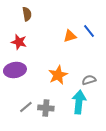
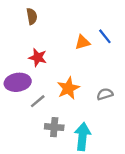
red star: (19, 42) -> (38, 58), moved
cyan arrow: (79, 102) -> (82, 137), moved
gray line: (26, 107) -> (38, 101), moved

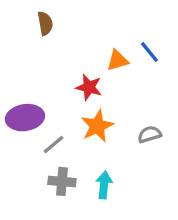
red star: (38, 58) -> (89, 87), moved
gray cross: (54, 127) -> (62, 181), moved
cyan arrow: (82, 137) -> (104, 185), moved, size x0.7

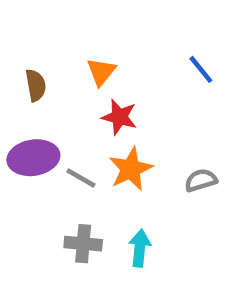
brown semicircle: (45, 23) -> (36, 85), moved
orange triangle: (117, 60) -> (101, 72), moved, turned -35
gray line: (54, 144) -> (81, 178), moved, turned 70

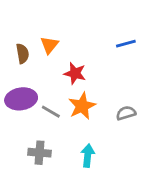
blue line: (201, 69) -> (126, 44), turned -66
orange triangle: (101, 72) -> (49, 45), moved
gray cross: (83, 244) -> (39, 153), moved

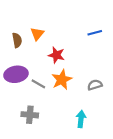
cyan arrow: (88, 156) -> (81, 119), moved

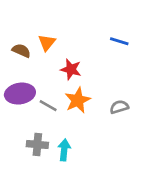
blue line: (95, 33) -> (119, 41), turned 32
brown semicircle: (17, 40) -> (21, 51), turned -56
cyan arrow: (81, 119) -> (64, 150), moved

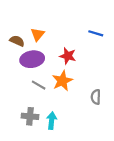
red star: (71, 69) -> (68, 56), moved
purple ellipse: (20, 94) -> (32, 59), moved
gray semicircle: (119, 107) -> (96, 97), moved, turned -72

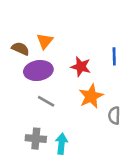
blue line: (96, 33) -> (114, 56), moved, turned 72
orange star: (62, 81) -> (91, 96), moved

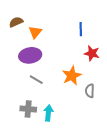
brown semicircle: (20, 49) -> (16, 22), moved, turned -48
blue line: (114, 56) -> (81, 29), moved
red star: (81, 67) -> (92, 53), moved

